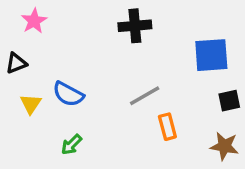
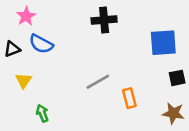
blue semicircle: (68, 94) -> (41, 44), moved
gray line: (145, 96) -> (98, 82), moved
green arrow: (71, 145) -> (42, 113), moved, turned 114

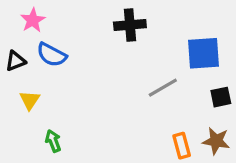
gray line: (98, 82) -> (163, 88), moved
orange rectangle: (129, 98) -> (182, 146), moved

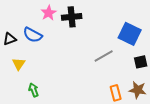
pink star: (33, 20) -> (49, 13), moved
black cross: (130, 25) -> (72, 17), moved
blue square: (204, 53) -> (130, 34), turned 30

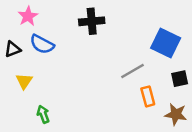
pink star: (49, 13) -> (28, 16), moved
orange rectangle: (116, 93) -> (148, 96), moved

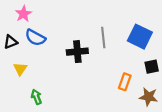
black cross: (92, 21) -> (77, 52), moved
gray line: (132, 71) -> (103, 38), moved, turned -66
orange rectangle: (148, 96) -> (125, 82), turned 35

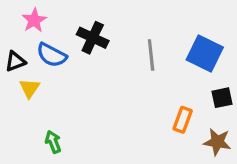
black cross: (77, 52) -> (93, 38), moved, turned 30
yellow triangle: (20, 69) -> (29, 88), moved

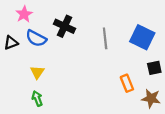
yellow triangle: (29, 88) -> (37, 72), moved
orange rectangle: (183, 120) -> (127, 83), turned -42

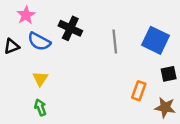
orange rectangle: (127, 83) -> (139, 91), turned 42

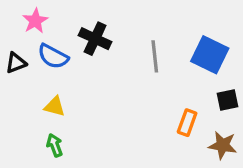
yellow triangle: (40, 79) -> (55, 106), turned -49

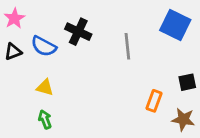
pink star: (35, 21) -> (14, 18), moved
blue square: (210, 55) -> (175, 25), moved

